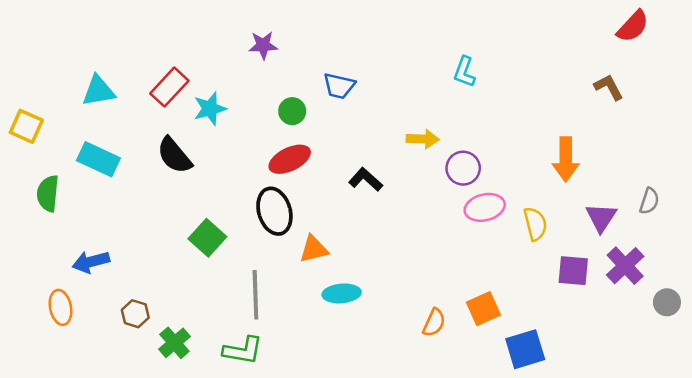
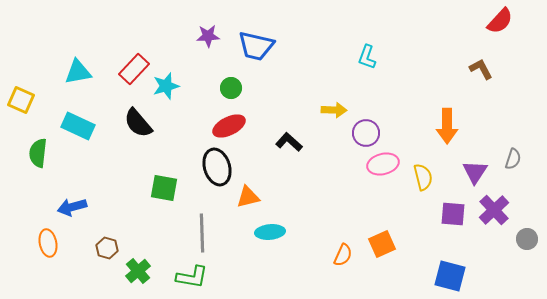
blue trapezoid: (339, 86) -> (256, 46), moved, size x1.4
green square: (207, 238) -> (164, 188), turned -32
blue square: (525, 349) -> (450, 276), moved, turned 32

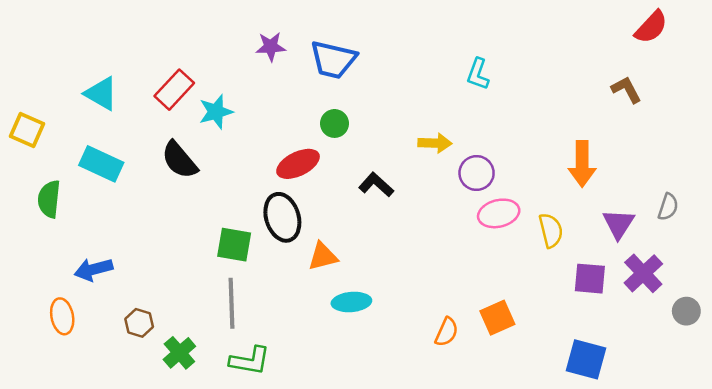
cyan triangle: (78, 72) -> (101, 94), turned 40
green circle: (231, 88) -> (335, 123), moved
green square: (164, 188) -> (234, 245), moved
gray line: (202, 233) -> (232, 303), moved

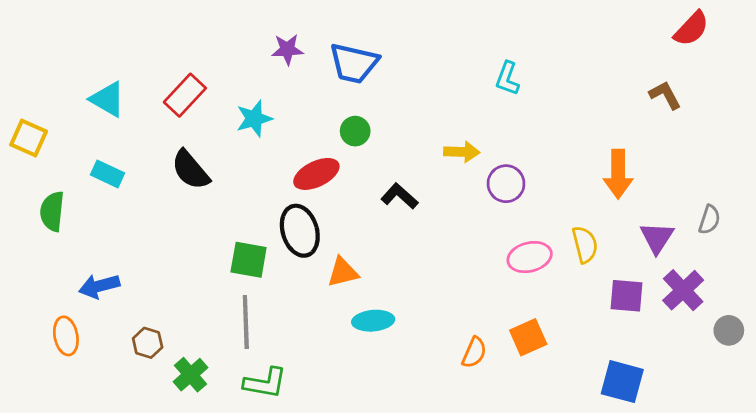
cyan star: (216, 112) -> (254, 119), moved
cyan rectangle: (101, 164) -> (107, 174), size x0.7
pink ellipse: (499, 213) -> (530, 257), moved

